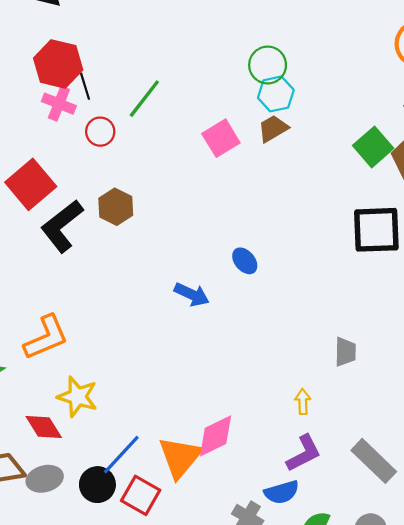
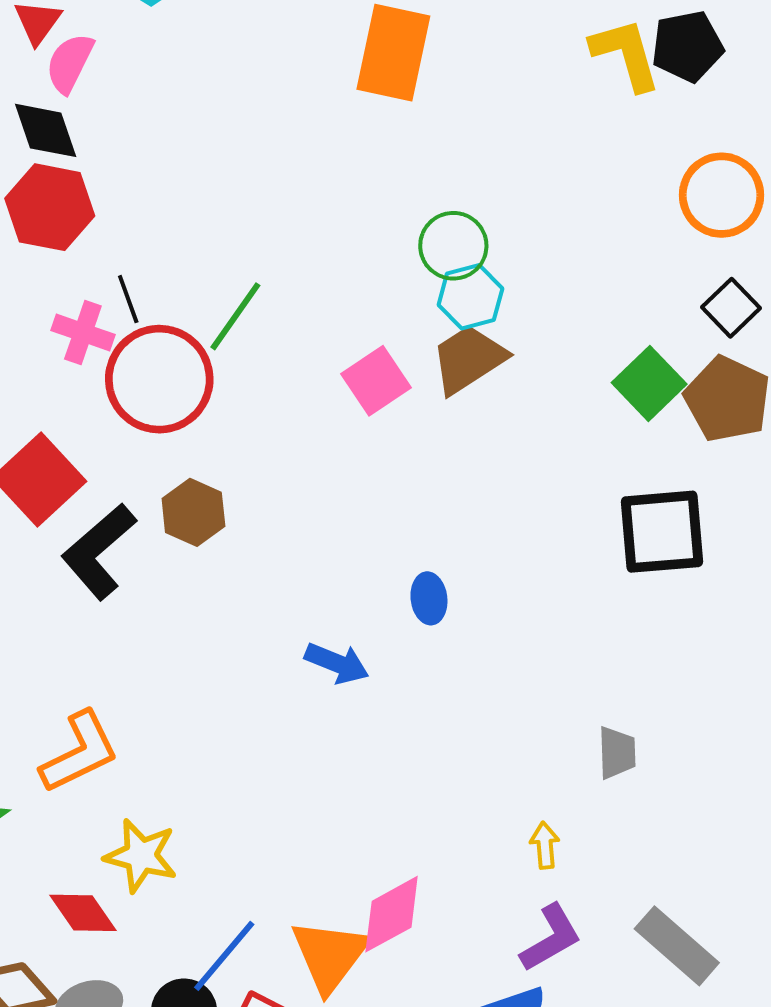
red hexagon: (58, 64) -> (50, 207), moved
brown trapezoid: (273, 129) -> (469, 359), size x1.4
red circle: (100, 132) -> (159, 379), size x2.0
blue ellipse: (245, 261) -> (429, 598), turned 36

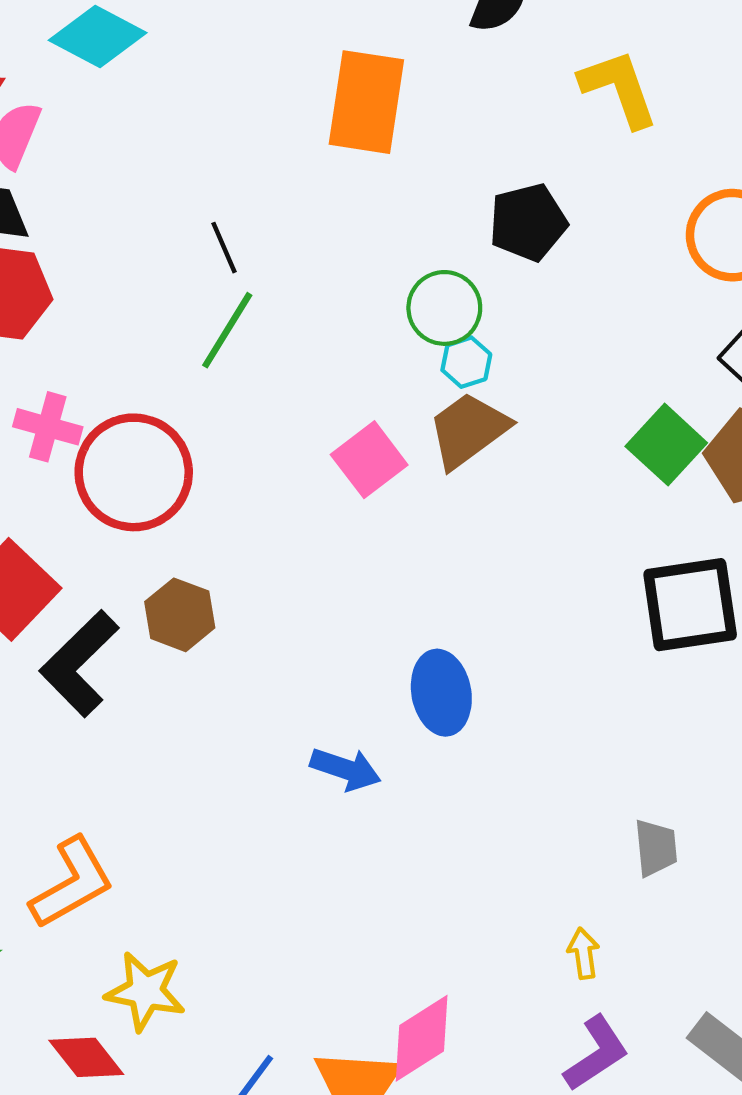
black pentagon: (687, 46) -> (528, 222), moved
cyan hexagon: (470, 297) -> (466, 362), size x0.7
black line: (128, 299) -> (224, 248), moved
green line: (235, 316) -> (227, 330), moved
blue ellipse: (429, 598) -> (441, 693), size x1.5

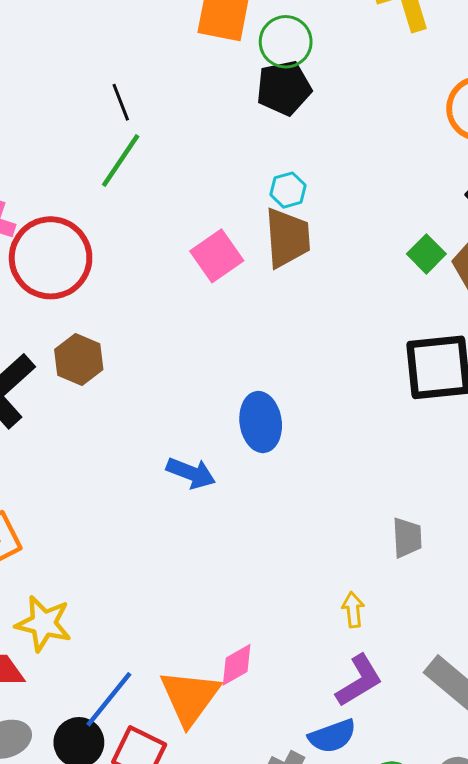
black pentagon: (528, 222) -> (284, 88), moved
green circle: (444, 308) -> (286, 42), moved
brown trapezoid: (468, 430) -> (287, 238), turned 120
green square: (666, 445) -> (426, 254), size x0.7
pink diamond: (422, 1038) -> (237, 665), size x0.7

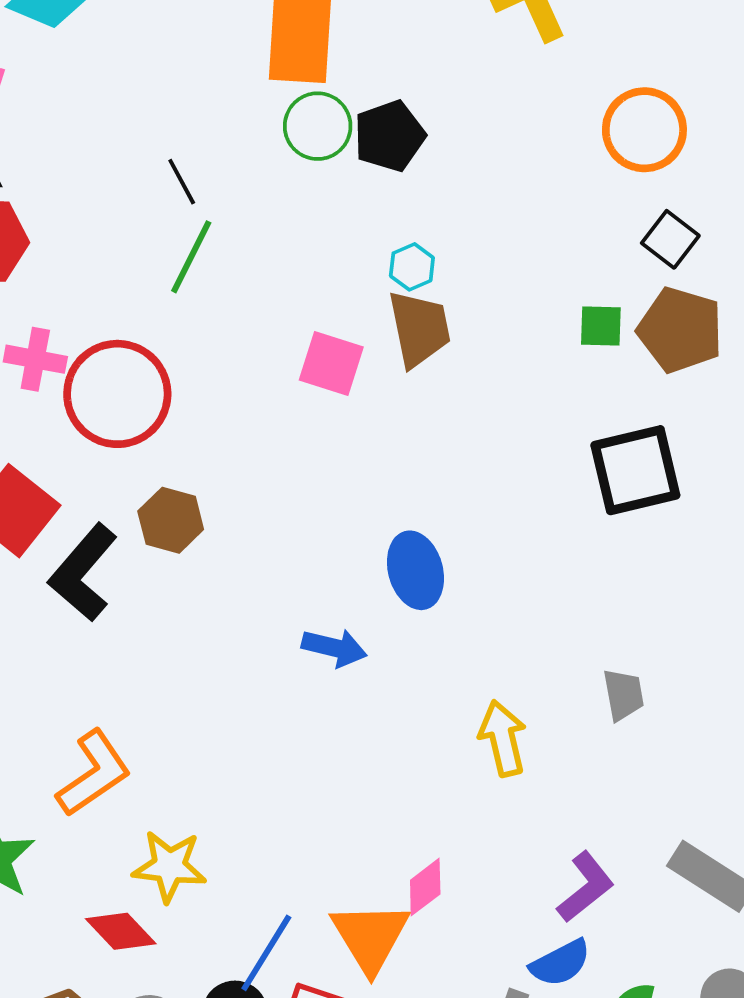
green circle: (286, 42) -> (318, 126), moved
green square: (426, 254) -> (601, 326), turned -36
pink square: (217, 256) -> (331, 364), turned -30
yellow arrow: (353, 610) -> (503, 738), moved, size x1.6

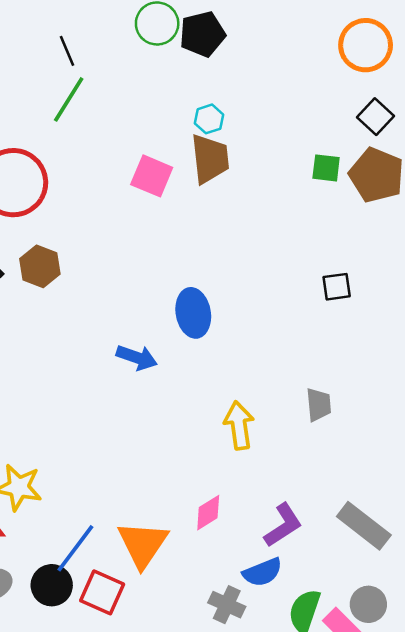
black square: (635, 470) -> (337, 287), moved, size x0.5
pink diamond: (425, 887) -> (208, 513), moved

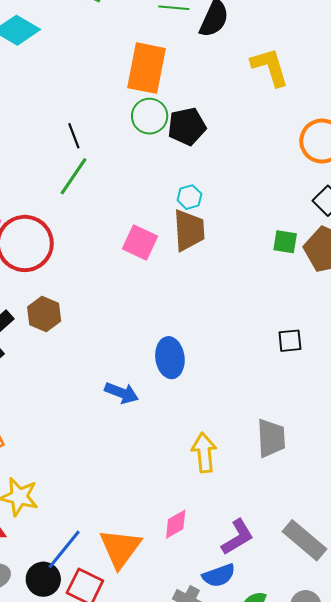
gray trapezoid: (319, 405) -> (271, 438), size x1.4

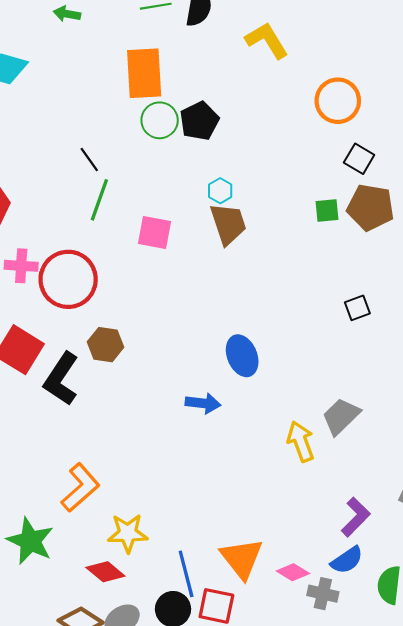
pink square: (140, 243) -> (154, 232), moved
gray trapezoid: (271, 438) -> (341, 416), moved, turned -117
pink diamond: (176, 524) -> (293, 572), moved, turned 76
blue line: (64, 549) -> (186, 574), turned -39

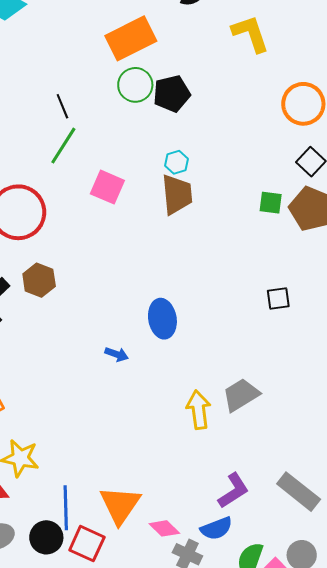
orange rectangle: (144, 73) -> (131, 38), turned 54
blue arrow: (203, 403) -> (117, 354), size x0.7

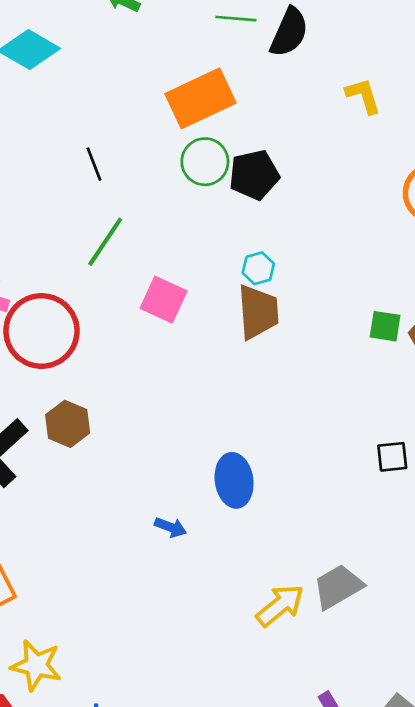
yellow L-shape: (251, 34) -> (363, 96), size x0.7
black line: (62, 106) -> (94, 164), moved
yellow arrow: (199, 410) -> (280, 605), turned 57

